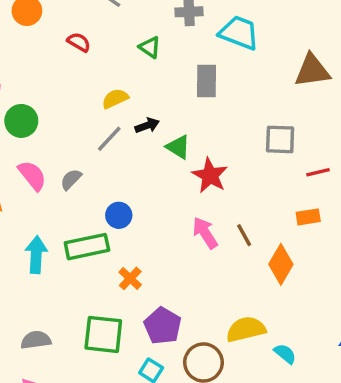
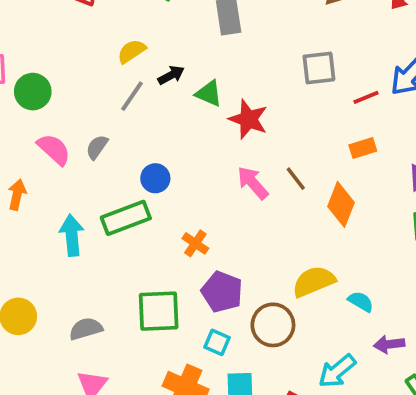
orange cross: (130, 278) -> (195, 243), moved

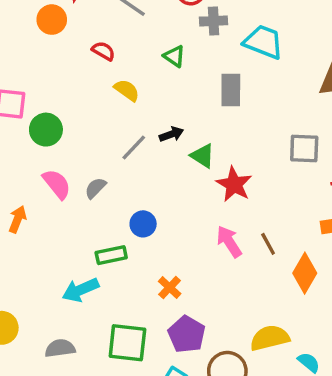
yellow semicircle: (132, 51) -> (127, 90), moved, turned 60
green rectangle: (126, 218) -> (111, 255), size x0.7
cyan arrow: (72, 235) -> (81, 290), moved, turned -117

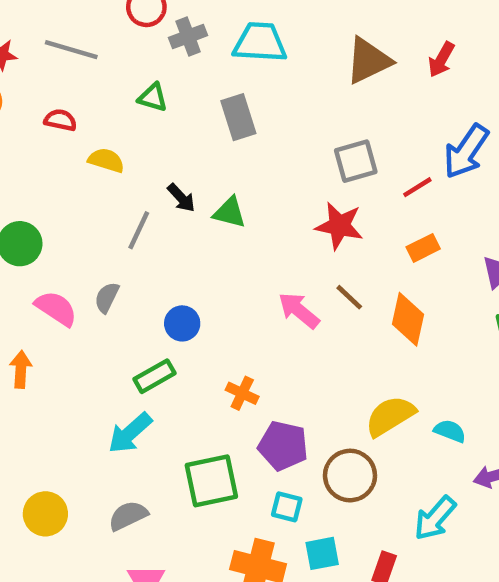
black arrow: (171, 134) -> (181, 198), turned 85
red star: (234, 184) -> (339, 226), moved

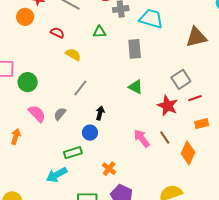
green triangle: (153, 97) -> (99, 32), turned -32
gray square: (356, 161) -> (181, 79), turned -30
red line: (417, 187) -> (195, 98), moved
black arrow: (181, 198) -> (100, 113), moved, turned -136
green triangle: (230, 212) -> (135, 87), moved

